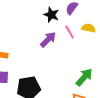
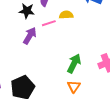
pink line: (70, 32) -> (49, 23), turned -64

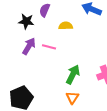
pink line: (49, 23) -> (49, 47), moved, turned 32

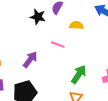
purple arrow: (29, 46) -> (30, 60), moved

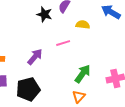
pink line: (58, 45) -> (63, 43), turned -40

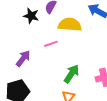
yellow semicircle: (83, 25) -> (70, 25), size x1.6

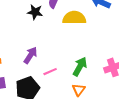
pink line: (51, 44) -> (50, 72), moved

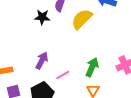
yellow semicircle: (74, 18) -> (82, 19), turned -40

